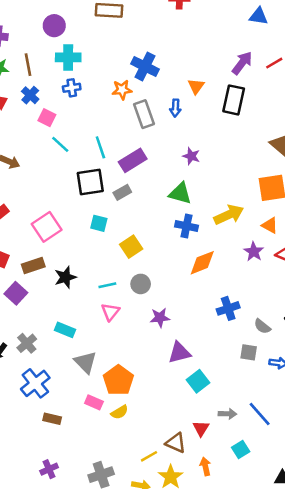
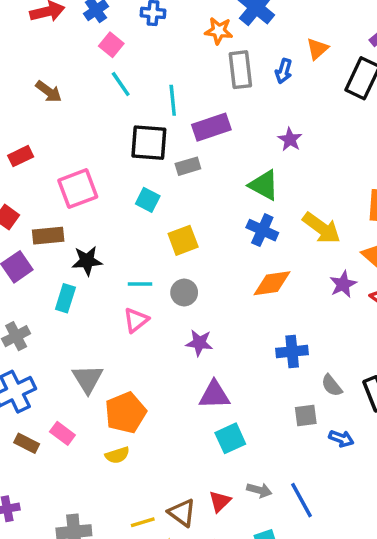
yellow arrow: (229, 215) -> (322, 228), turned 48
cyan rectangle: (65, 330) -> (65, 298), moved, turned 72
gray square: (249, 352) -> (306, 416), turned -30
pink rectangle: (94, 402) -> (62, 433), moved

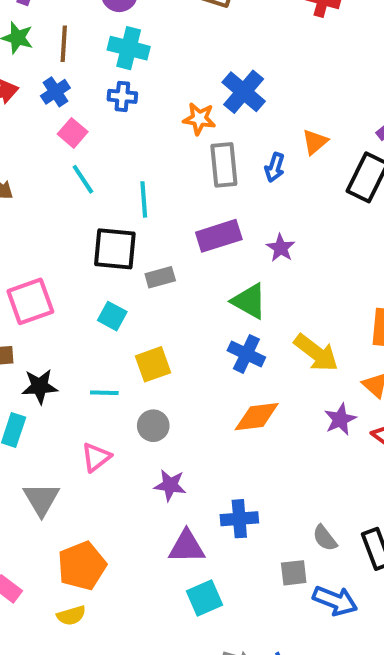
purple rectangle: (211, 127) -> (219, 236), moved
cyan line: (140, 284) -> (104, 393), moved
blue cross: (292, 351) -> (239, 519), moved
gray triangle: (88, 379) -> (41, 499), moved
blue arrow: (341, 439) -> (335, 601), size x1.5

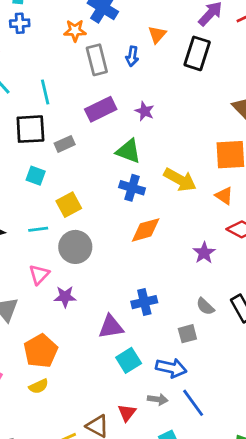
purple star: (340, 419) -> (204, 253), moved
gray circle: (153, 426) -> (75, 247), size x1.5
purple star: (170, 485) -> (65, 297), moved
blue arrow: (335, 601) -> (171, 368), moved

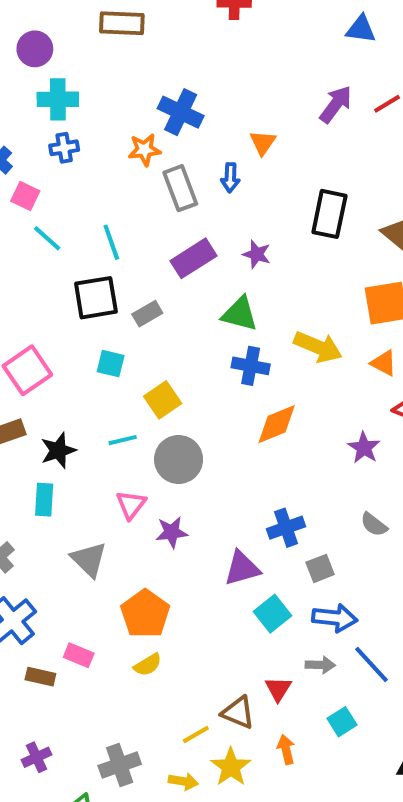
black rectangle: (197, 53) -> (329, 214), moved
gray square: (187, 334) -> (320, 568), moved

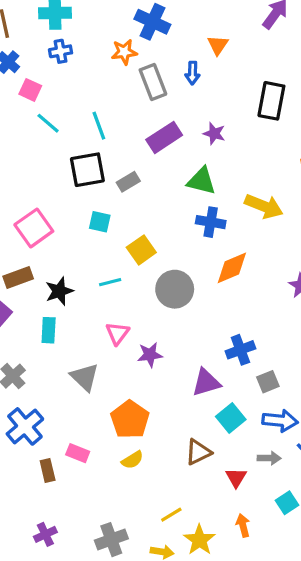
gray circle: (179, 459) -> (175, 289), moved
brown rectangle: (40, 677) -> (48, 470), turned 65
brown triangle: (238, 713) -> (198, 452), moved, turned -48

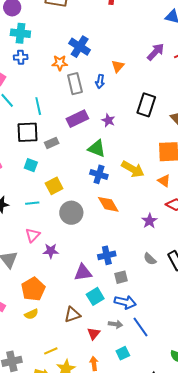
orange diamond: (232, 268) -> (108, 204), turned 75

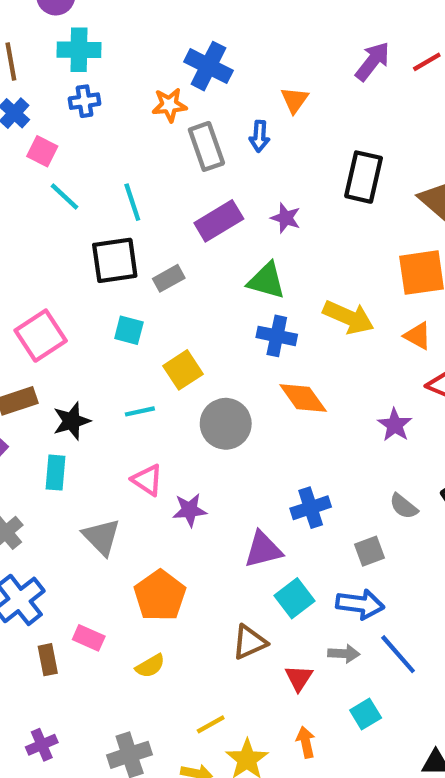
pink triangle: (33, 235) -> (147, 480), turned -35
gray square: (121, 277) -> (369, 551), moved
yellow semicircle: (31, 314) -> (150, 666), moved

